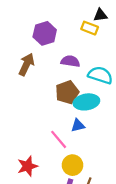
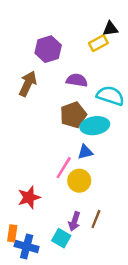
yellow rectangle: (90, 28) -> (98, 43), turned -49
pink line: (59, 139) -> (64, 168), turned 72
yellow circle: (72, 165) -> (79, 181), moved

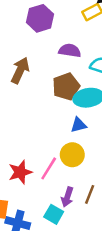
brown arrow: (28, 84) -> (20, 70), moved
pink line: (64, 168) -> (49, 168), moved

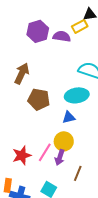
purple semicircle: (70, 51) -> (62, 36), moved
brown pentagon: (66, 87) -> (39, 99), moved, turned 30
purple arrow: (67, 197) -> (60, 157), moved

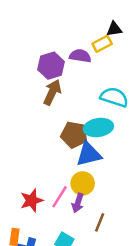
purple hexagon: (38, 31) -> (51, 66), moved
brown arrow: (22, 73) -> (52, 92), moved
brown pentagon: (39, 99) -> (74, 135), moved
blue triangle: (69, 117) -> (89, 154), size x1.6

